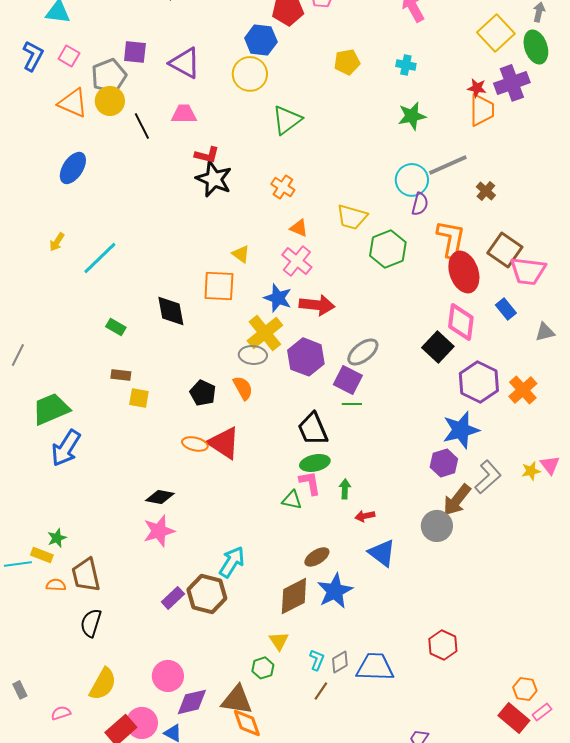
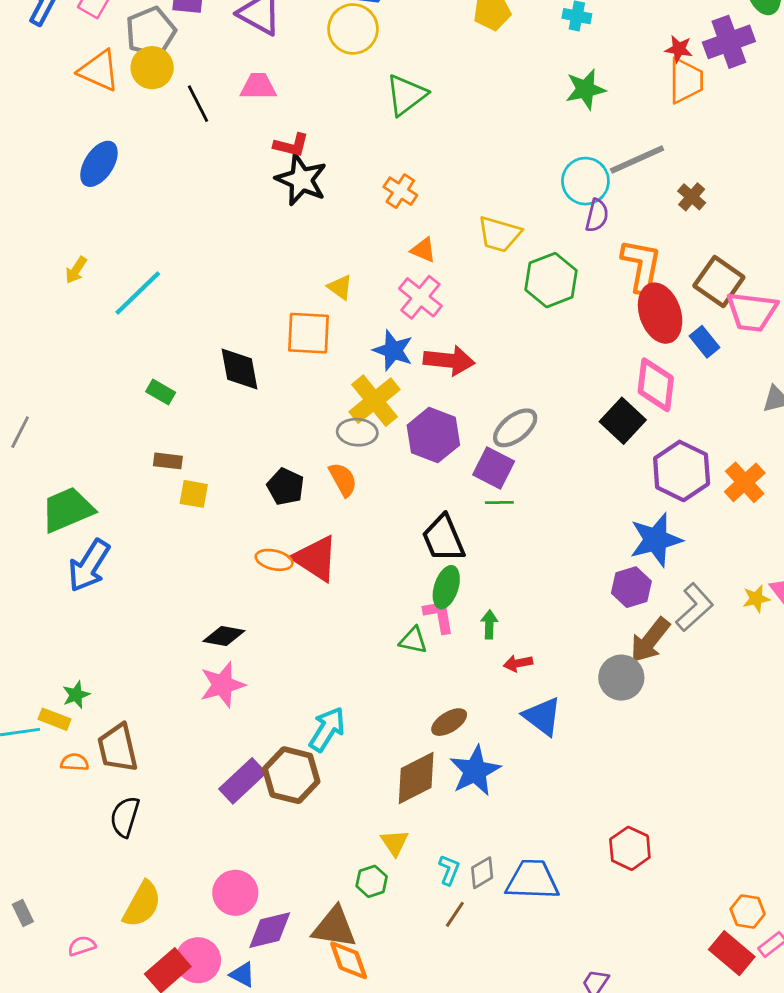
blue rectangle: (506, 309) -> (705, 342), moved
green ellipse: (315, 463) -> (446, 587), turned -60
purple rectangle: (173, 598) -> (242, 781), size x1.4

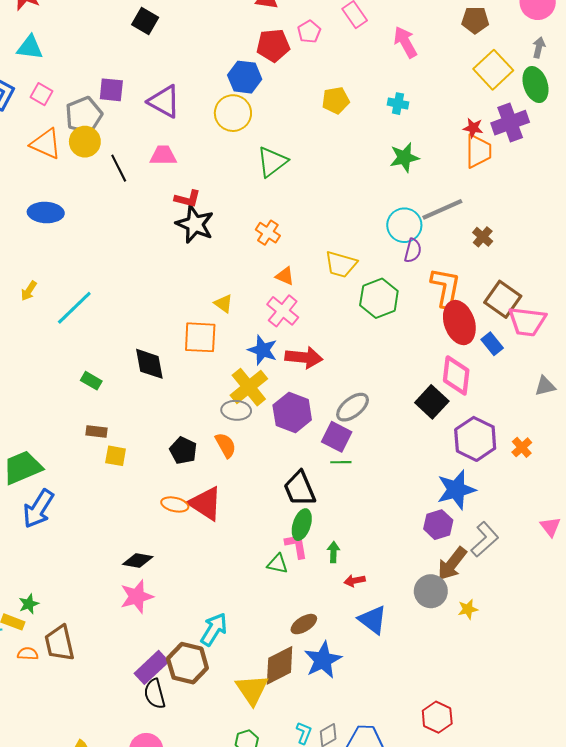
blue ellipse: (99, 164) -> (46, 213), turned 60
orange cross: (745, 482) -> (522, 447), size x0.7
yellow star: (756, 599) -> (468, 609), moved
black semicircle: (125, 817) -> (155, 694), moved, turned -32
yellow triangle: (395, 843) -> (252, 690), moved, size x1.6

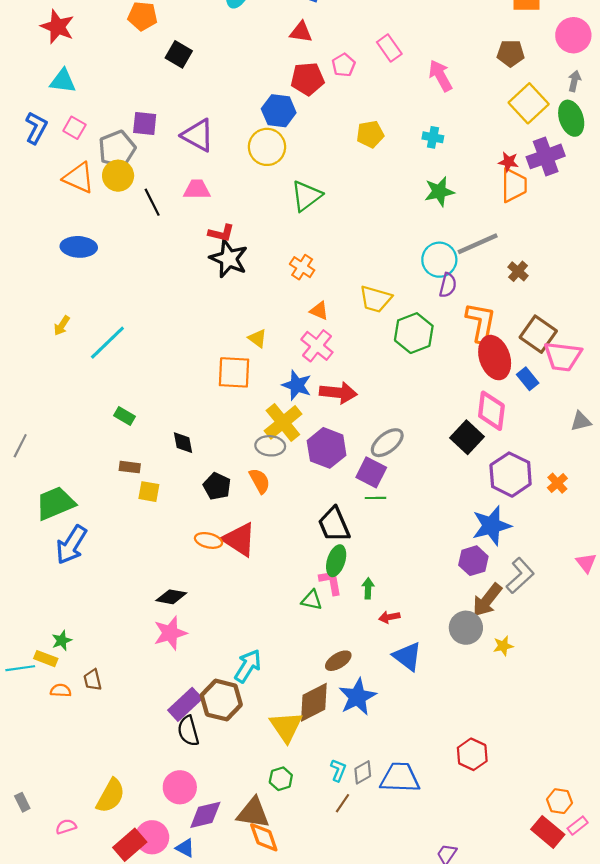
black diamond: (149, 364) -> (183, 443), moved, size x0.7
brown trapezoid: (59, 643) -> (93, 680), size x0.6

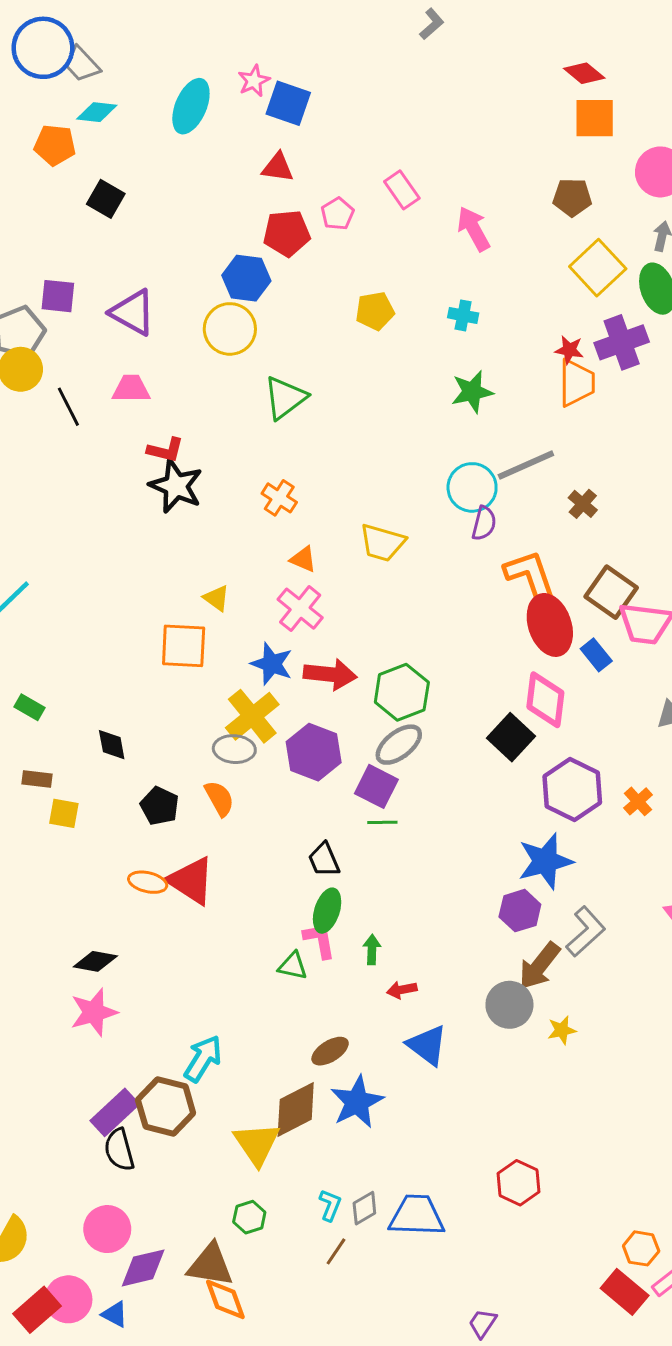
orange L-shape: (481, 322) -> (530, 576), turned -30
green hexagon: (414, 333) -> (402, 692), moved
black trapezoid: (334, 525) -> (324, 860), size x0.7

